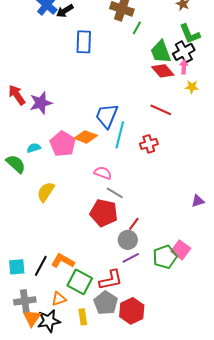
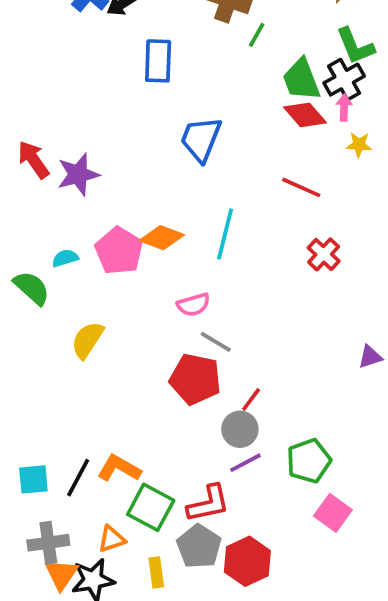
blue trapezoid: (107, 116) -> (201, 139), moved
red cross: (149, 144) -> (324, 254), moved, turned -30
pink semicircle: (103, 173) -> (193, 305), turned 144
pink square: (181, 250) -> (333, 513), moved

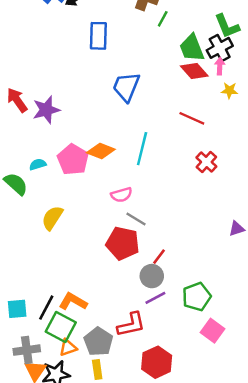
green square: (151, 507) -> (61, 327), moved
gray pentagon: (199, 546) -> (98, 342), moved

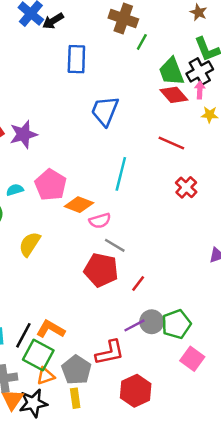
orange diamond: (101, 151) -> (79, 205), moved
gray circle: (152, 276) -> (152, 322), moved

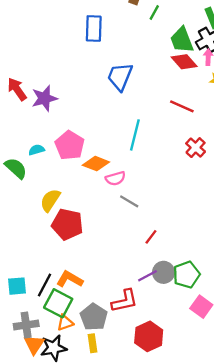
red pentagon: (101, 270) -> (67, 224), moved

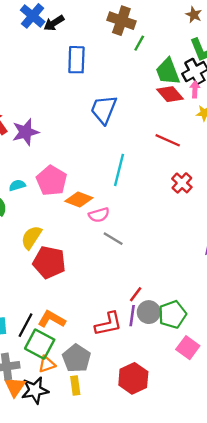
red line: (151, 237) -> (136, 294), moved
purple line: (147, 276) -> (132, 316), turned -54
red L-shape: (125, 301) -> (108, 324), moved

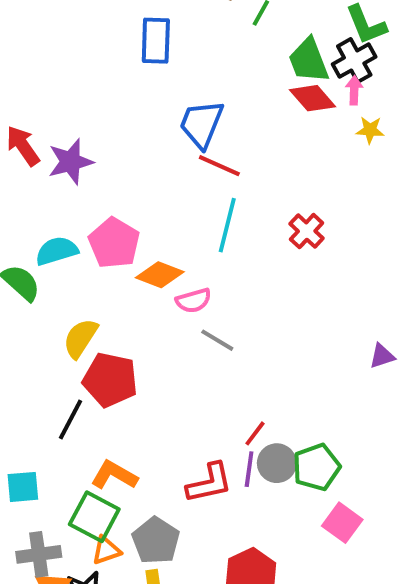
red line: (168, 140) -> (219, 166), moved
red cross: (182, 183) -> (307, 231), moved
cyan semicircle: (17, 185) -> (57, 251), size x1.5
black line: (25, 325) -> (71, 420), moved

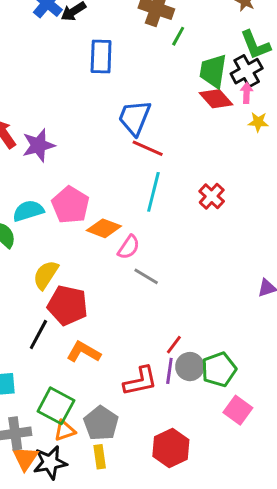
green trapezoid: (309, 60) -> (213, 71), turned 30
pink semicircle: (193, 301) -> (129, 247), turned -40
orange L-shape: (114, 475) -> (84, 352), moved

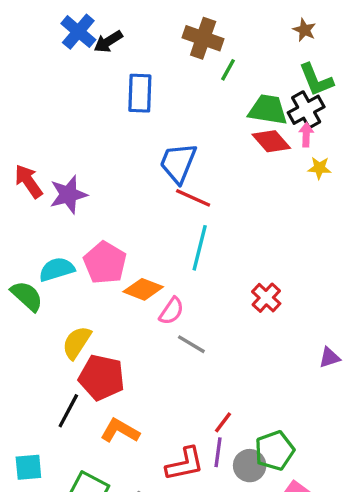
green trapezoid: (213, 71) -> (268, 110), turned 90
red cross: (212, 196) -> (266, 298), moved
gray circle: (190, 367) -> (250, 466), moved

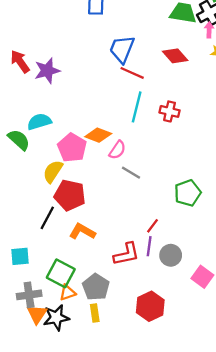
red diamond: (271, 141) -> (175, 56), moved
pink pentagon: (105, 263) -> (72, 148), moved
red cross: (266, 298) -> (170, 111), moved, turned -30
green pentagon: (275, 451) -> (188, 193), moved

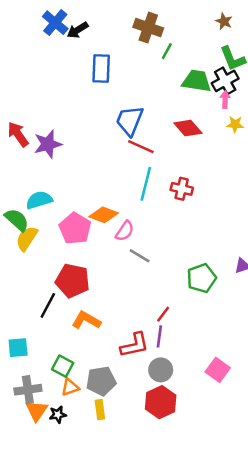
yellow semicircle: (53, 171) -> (27, 238), moved
gray circle: (171, 255) -> (161, 370), moved
green square: (61, 273) -> (63, 366), size x0.7
gray pentagon: (96, 287) -> (101, 381), turned 30
black star: (56, 318) -> (58, 415), size x0.6

